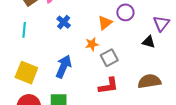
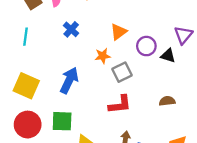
purple circle: (125, 12) -> (146, 46), moved
brown semicircle: (149, 81) -> (167, 101), size x0.6

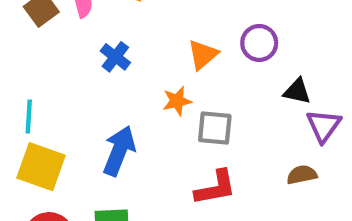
purple triangle: (183, 35) -> (324, 126), moved
cyan line: (25, 37) -> (29, 117), moved
purple circle: (146, 46) -> (259, 43), moved
gray square: (122, 72) -> (215, 128), turned 36

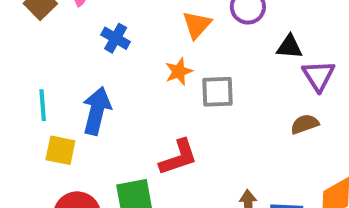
blue arrow: (119, 151) -> (97, 111), moved
yellow square: (41, 167) -> (60, 150), size x0.7
red L-shape: (215, 188) -> (178, 157), moved

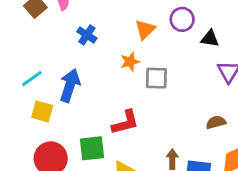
black triangle: (289, 47) -> (210, 39), moved
cyan line: (43, 105) -> (32, 79), turned 55
brown semicircle: (305, 124) -> (216, 122), moved

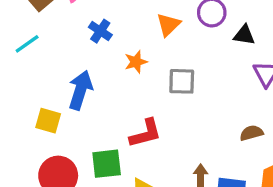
orange star: (130, 62) -> (136, 62), moved
cyan line: (32, 79) -> (27, 44), moved

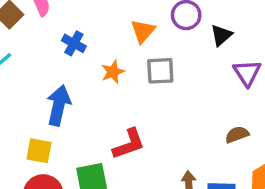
black triangle: (244, 35) -> (221, 35), turned -45
gray square: (182, 81) -> (160, 71), moved
yellow square: (48, 121) -> (39, 151), moved

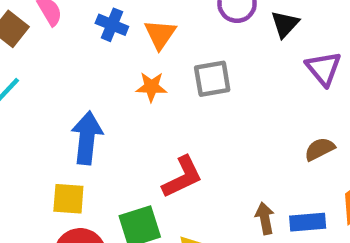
orange triangle: (143, 31) -> (160, 34), moved
blue cross: (74, 43) -> (112, 25), moved
orange star: (113, 72) -> (151, 87), turned 30

